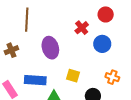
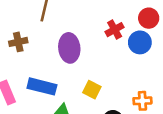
blue circle: (102, 44) -> (140, 42), moved
orange cross: (112, 77) -> (142, 101), turned -32

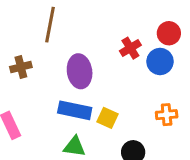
blue rectangle: (42, 86) -> (75, 110), moved
orange cross: (142, 101) -> (167, 115), moved

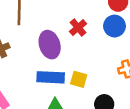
red cross: (130, 48) -> (78, 28), moved

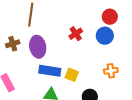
purple ellipse: (50, 45) -> (38, 47), moved

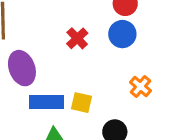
orange cross: (111, 71) -> (141, 86), turned -32

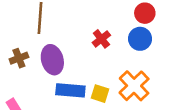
orange cross: (141, 86) -> (134, 86), moved, size x1.6

